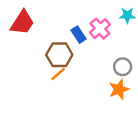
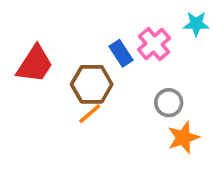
red trapezoid: (22, 23) -> (35, 64), moved
gray circle: (123, 67) -> (169, 103), moved

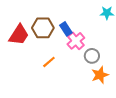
pink cross: (154, 44) -> (76, 41), moved
brown hexagon: (92, 84) -> (43, 28), moved

